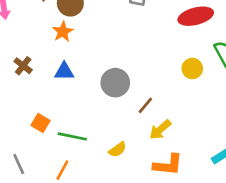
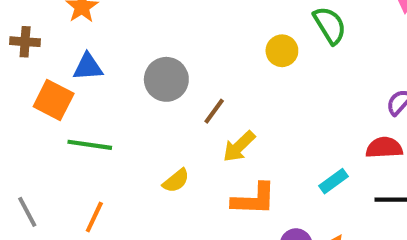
brown cross: (23, 66) -> (25, 42), moved, turned -30
orange square: (41, 123) -> (54, 100), moved, size x1.4
green line: (72, 136) -> (90, 145), moved

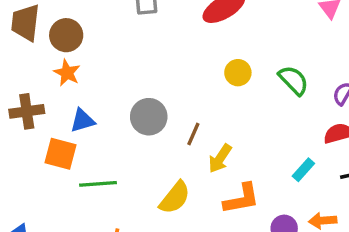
green semicircle: (330, 25) -> (293, 80), moved
brown cross: (25, 42) -> (27, 111), size x1.4
yellow semicircle: (176, 181) -> (175, 198), size x1.5

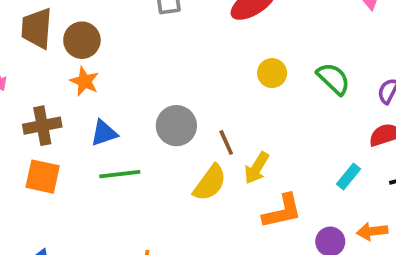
brown line: (193, 134) -> (226, 142), turned -45
orange square: (60, 154) -> (43, 177), moved
green line: (98, 184) -> (120, 174), moved
yellow semicircle: (175, 198) -> (210, 183), moved

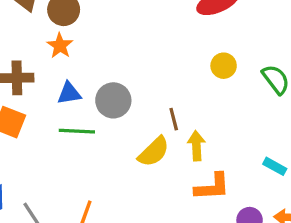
gray circle: (176, 126) -> (113, 100), moved
yellow arrow: (257, 168) -> (196, 146), turned 136
cyan rectangle: (349, 176) -> (275, 166), turned 70

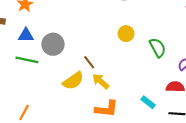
brown line: (174, 119) -> (89, 62), turned -32
yellow arrow: (196, 146) -> (101, 81), turned -54

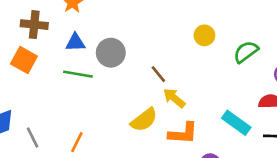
green semicircle: (158, 48) -> (246, 52), turned -96
yellow semicircle: (73, 81) -> (144, 120), moved
cyan rectangle: (148, 102) -> (236, 123), size x1.5

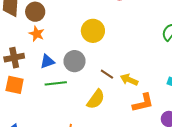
yellow circle: (204, 35) -> (93, 31), moved, size x1.5
brown line: (158, 74) -> (107, 74), moved
yellow semicircle: (144, 120) -> (96, 99), moved

